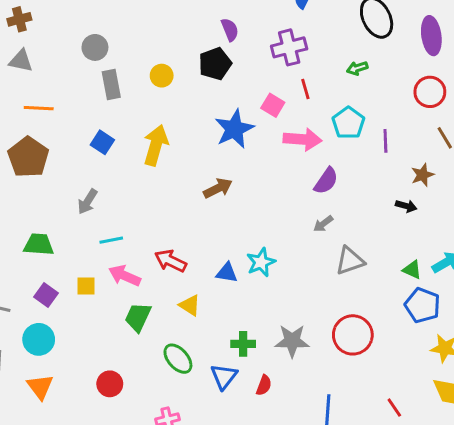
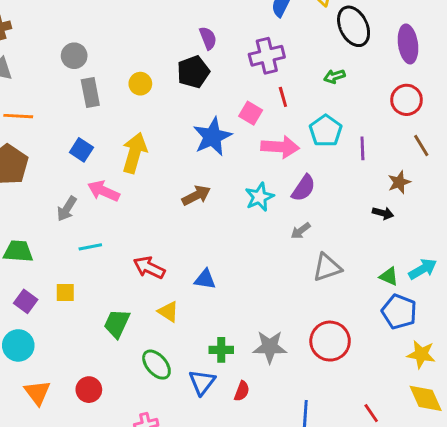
cyan star: (261, 262) -> (259, 197), moved
pink arrow: (125, 276) -> (104, 191), moved
orange triangle: (40, 387) -> (37, 393), moved

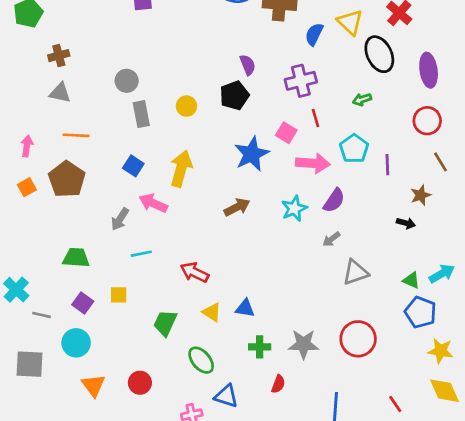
blue triangle: (205, 279) -> (245, 308), moved
blue triangle: (202, 382) -> (226, 396), moved, turned -50

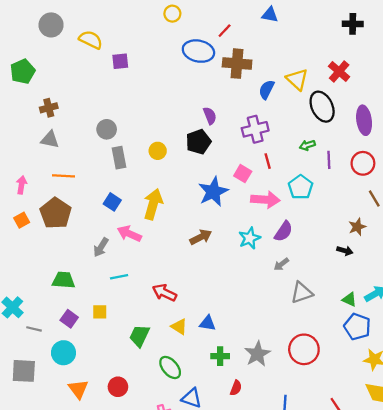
purple line: (387, 165) -> (329, 160), moved
gray star: (304, 344) -> (257, 354), turned -30

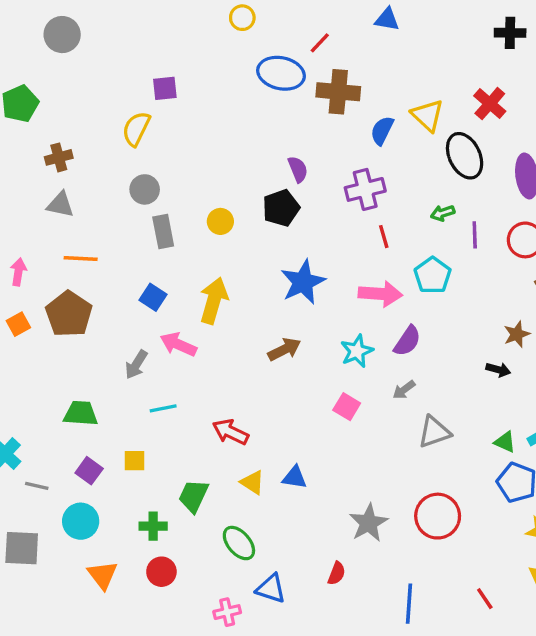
yellow semicircle: (91, 40) -> (136, 129), moved, turned -90
pink square: (243, 174) -> (347, 407), moved
green cross: (220, 356) -> (153, 526), moved

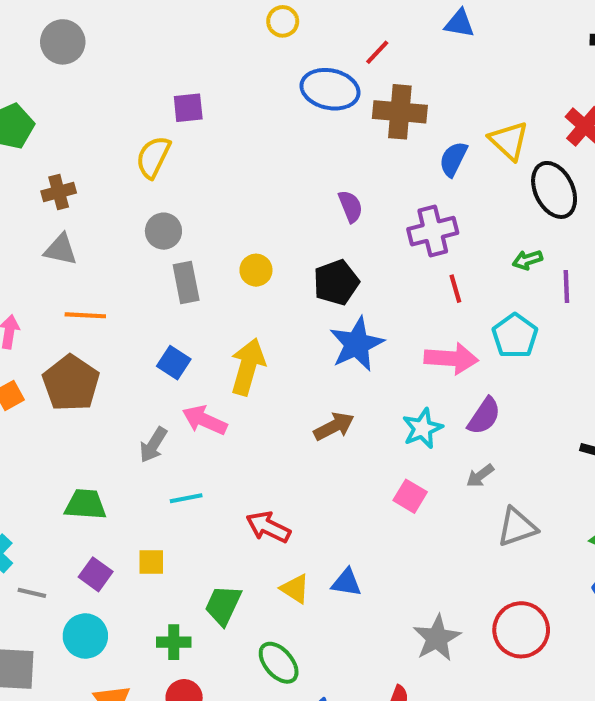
black pentagon: (281, 208) -> (336, 282), moved

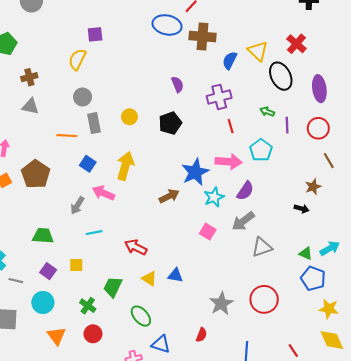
green arrow: (527, 260) -> (267, 112), turned 40
orange line: (85, 315) -> (67, 136), moved
blue star: (357, 344) -> (195, 172), moved
gray arrow: (480, 476) -> (243, 221), size x1.6
green cross: (174, 642) -> (88, 306), turned 35

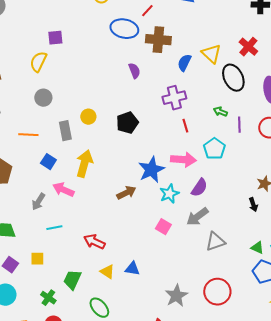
purple semicircle: (177, 84) -> (134, 71), moved
gray rectangle: (94, 123) -> (65, 131), moved
black arrow: (302, 209) -> (253, 205), turned 56

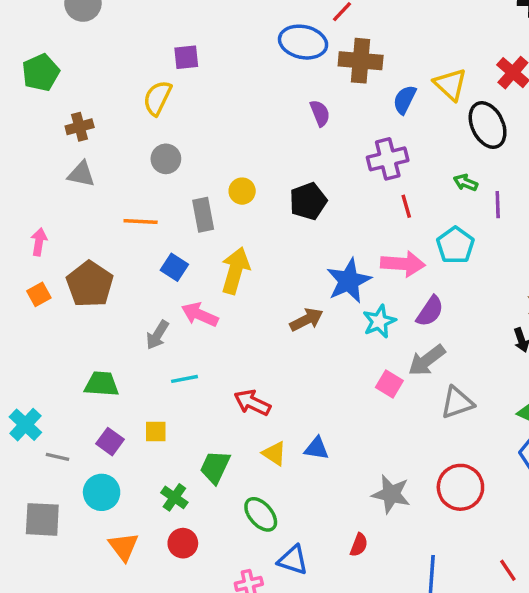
pink square: (163, 227) -> (389, 384), moved
gray star: (176, 296) -> (391, 494), turned -30

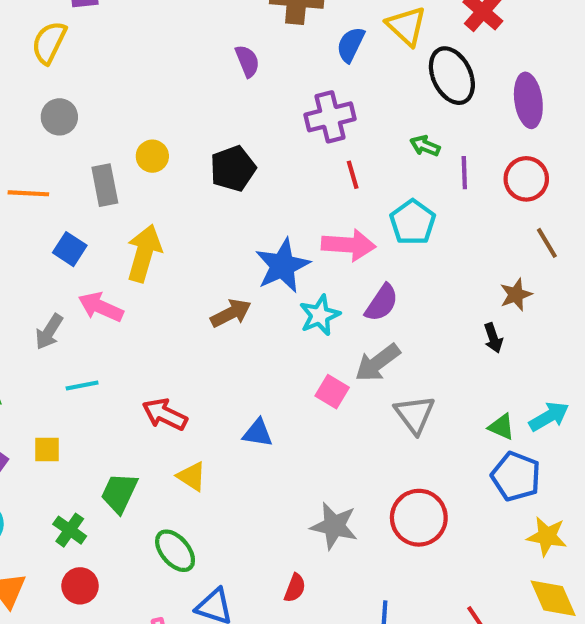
gray triangle: (457, 403) -> (415, 414), turned -48
blue triangle: (317, 448) -> (258, 433), moved

